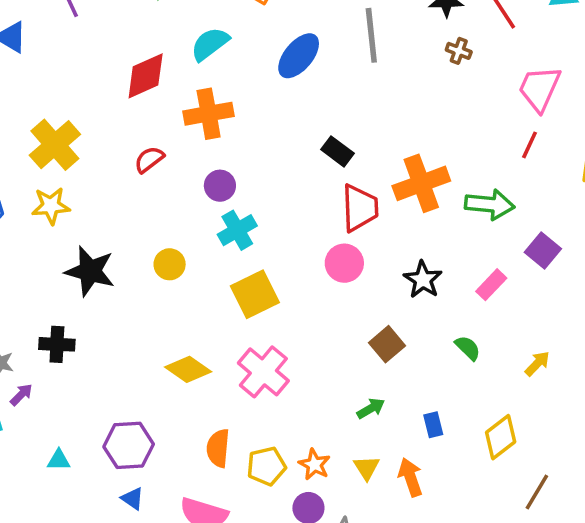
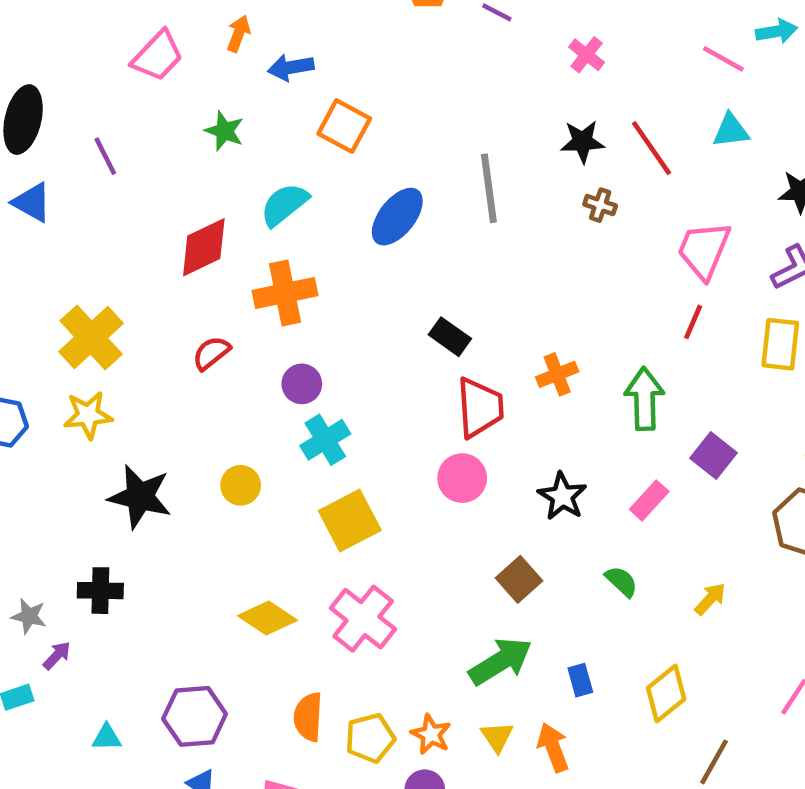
orange cross: (421, 183) -> (557, 374), size x0.6
green arrow: (490, 205) -> (644, 399), turned -96
green arrow: (371, 408) -> (501, 661), size x1.8

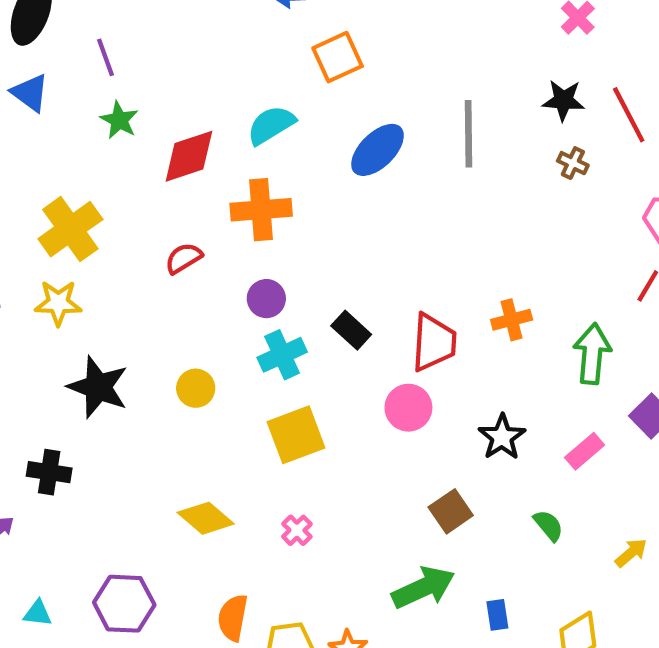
orange square: (344, 126) -> (338, 57), turned 30
green star: (224, 131) -> (119, 120), moved
black rectangle: (450, 337) -> (351, 330), moved
pink cross: (363, 619) -> (297, 530), size x0.5

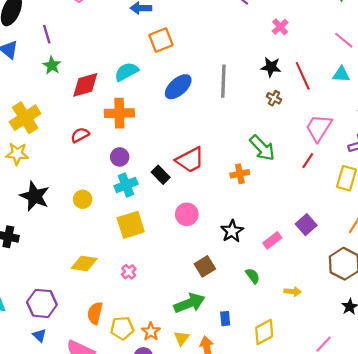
red trapezoid: (434, 342) -> (190, 160), moved, turned 56
green arrow: (592, 354) -> (262, 148), moved, turned 128
yellow diamond: (206, 518) -> (84, 263), turned -35
yellow arrow: (631, 553) -> (293, 291), turned 42

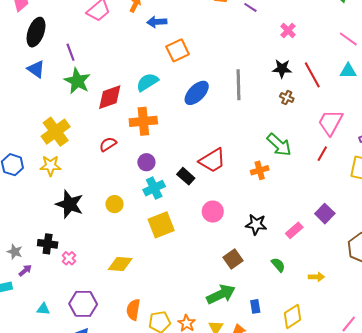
green star: (52, 65) -> (77, 81), size x1.5
black star: (232, 231) -> (256, 224), turned -30
pink cross: (129, 272) -> (69, 258), moved

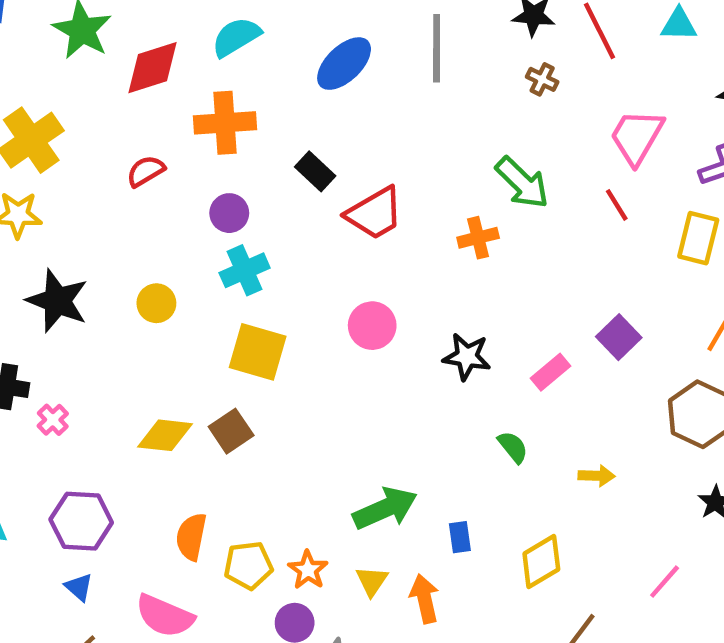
red line: (322, 154) -> (617, 205), turned -63
black rectangle: (186, 176) -> (315, 171), moved
yellow square: (161, 225) -> (258, 352), turned 36
brown square: (233, 259) -> (231, 431), moved

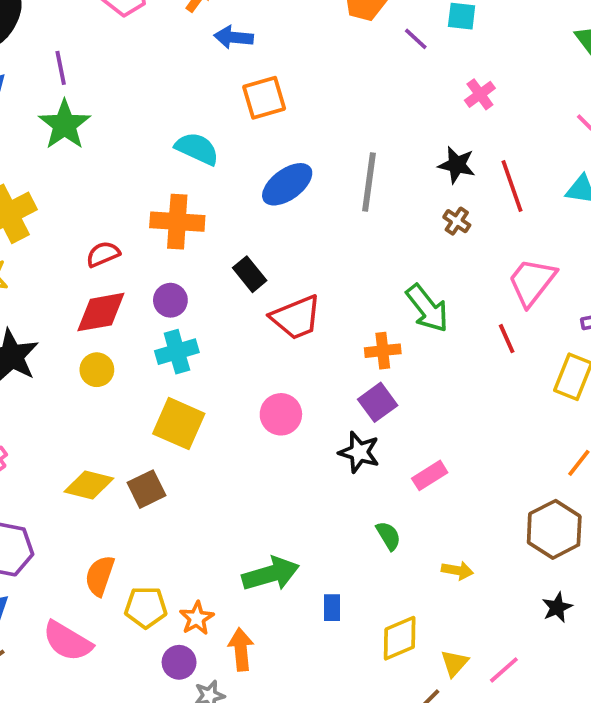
cyan semicircle: (236, 37) -> (197, 149), turned 48
red diamond: (152, 68) -> (101, 312), moved
purple square: (619, 337) -> (378, 402), moved
yellow triangle: (372, 581) -> (454, 663), moved
orange arrow: (425, 599) -> (241, 649), moved

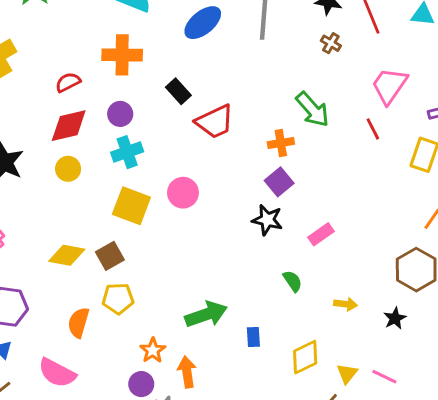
pink circle: (281, 414) -> (183, 193), moved
yellow pentagon: (146, 607) -> (118, 298), moved
black star: (557, 607) -> (395, 318), moved
pink line: (504, 670) -> (384, 377), turned 70

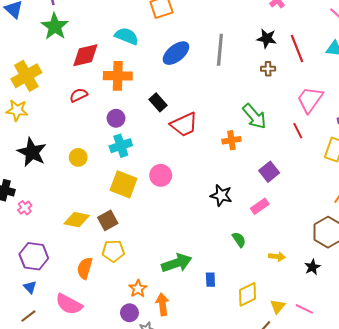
brown cross: (331, 43) -> (268, 69), turned -32
red diamond: (69, 126) -> (85, 55), moved
purple square: (279, 182) -> (269, 172), moved

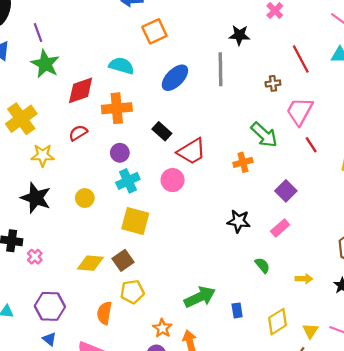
black star: (267, 38) -> (239, 35), moved
pink trapezoid: (310, 100) -> (300, 111), moved
yellow star: (17, 110) -> (43, 155), moved
pink circle: (161, 175) -> (173, 180), moved

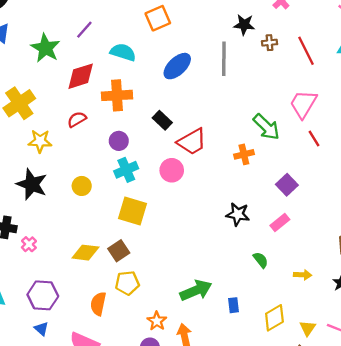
purple line: (38, 32) -> (84, 30), moved, turned 60
brown cross: (273, 83) -> (270, 43), moved

